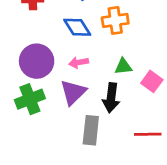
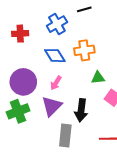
pink arrow: (79, 62) -> (56, 83), turned -48
green triangle: (123, 67) -> (98, 78), moved

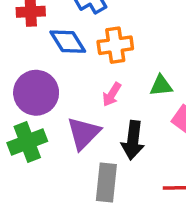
orange cross: (84, 50) -> (115, 45), moved
blue diamond: (55, 56) -> (68, 42), moved
pink arrow: (56, 83) -> (112, 94), moved

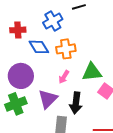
green triangle: (161, 86) -> (92, 72), size x1.5

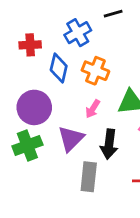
blue diamond: (39, 47) -> (59, 68), turned 45
orange cross: (66, 49) -> (95, 71), turned 30

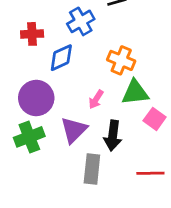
blue diamond: (59, 68) -> (61, 58), turned 52
orange cross: (95, 71) -> (121, 60), moved

